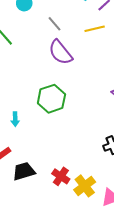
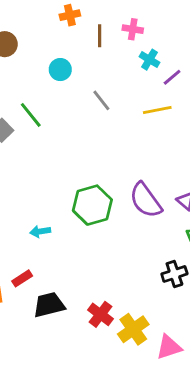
purple semicircle: (60, 52) -> (146, 200), moved
cyan arrow: (15, 119) -> (40, 231), turned 80

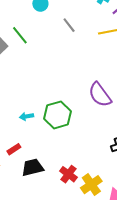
green hexagon: (92, 205) -> (58, 115), moved

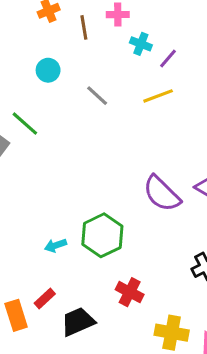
red cross: (68, 174) -> (130, 292), moved
yellow cross: (91, 185) -> (172, 333), turned -35

